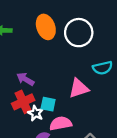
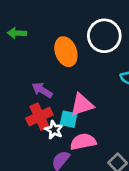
orange ellipse: (46, 27) -> (66, 52), moved
pink triangle: (79, 88) -> (82, 105), moved

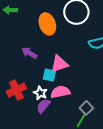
red cross: (39, 117) -> (16, 90), moved
white star: (54, 130) -> (40, 93), moved

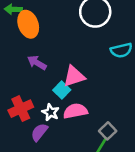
orange ellipse: (47, 24) -> (28, 24), moved
cyan square: (49, 75) -> (62, 90), turned 32
purple semicircle: (43, 106) -> (39, 132), moved

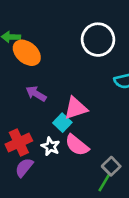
orange ellipse: (28, 24) -> (27, 53), turned -30
pink semicircle: (75, 111) -> (77, 145), turned -130
purple semicircle: (39, 132) -> (24, 168), moved

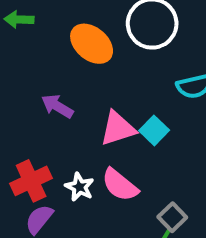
orange ellipse: (27, 53) -> (92, 44), moved
cyan square: (62, 123) -> (154, 130), moved

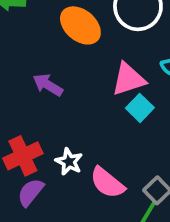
pink triangle: (118, 128) -> (128, 79), moved
pink semicircle: (120, 185) -> (107, 183), moved

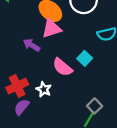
pink triangle: (128, 79) -> (51, 29), moved
pink semicircle: (107, 183) -> (63, 67), moved

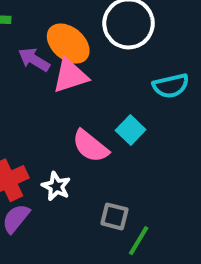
purple arrow: (32, 45) -> (34, 60), moved
gray square: (95, 106) -> (114, 216), moved, turned -32

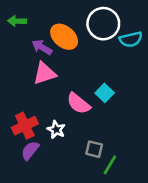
pink triangle: (70, 76) -> (44, 73), moved
cyan semicircle: (171, 86) -> (131, 39), moved

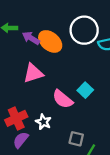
purple arrow: (42, 47) -> (31, 38), moved

